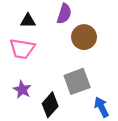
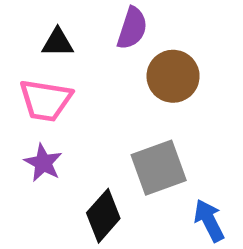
purple star: (22, 90) -> (43, 163), moved

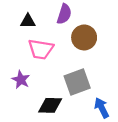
pink trapezoid: (46, 100) -> (41, 49), moved
black diamond: (103, 216) -> (50, 105), turned 50

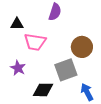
black triangle: (28, 21) -> (17, 24), moved
brown circle: (84, 37) -> (82, 47), moved

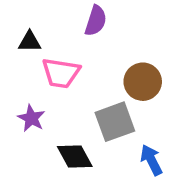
black diamond: (43, 90) -> (75, 156), turned 60

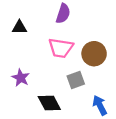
pink trapezoid: (61, 73) -> (61, 48), moved
gray square: (115, 122) -> (76, 80), size x0.7

